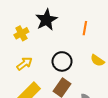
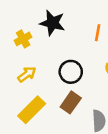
black star: (46, 20) -> (52, 23), turned -30

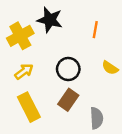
yellow cross: (23, 39) -> (20, 36), size x1.5
yellow rectangle: (32, 110) -> (29, 107), turned -72

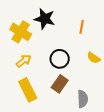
yellow cross: (20, 36) -> (21, 32), turned -30

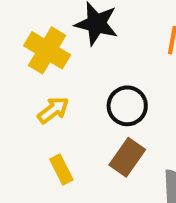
yellow rectangle: (28, 90) -> (61, 170), size x0.6

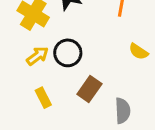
black circle: (127, 106) -> (68, 53), moved

